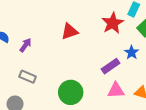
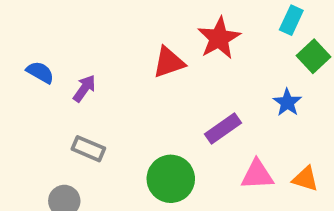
red star: (113, 23) -> (219, 38), moved
purple rectangle: (111, 66) -> (223, 129), moved

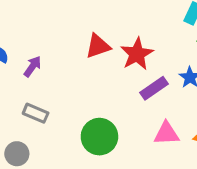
red star: (219, 38) -> (137, 54), moved
purple rectangle: (223, 129) -> (154, 88), moved

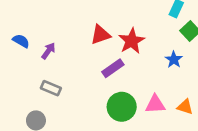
purple rectangle: (154, 88) -> (113, 68), moved
green circle: (99, 137) -> (122, 107), moved

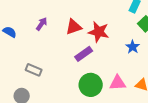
red star: (132, 41) -> (99, 32), turned -30
purple arrow: (48, 51) -> (42, 24), moved

